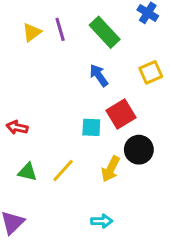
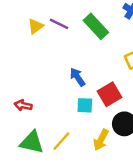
purple line: (60, 29) -> (59, 24), turned -48
blue arrow: (99, 75) -> (77, 77), moved
green triangle: (27, 172) -> (32, 142), size x1.5

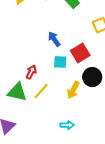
red arrow: (23, 105) -> (31, 72), moved, turned 104

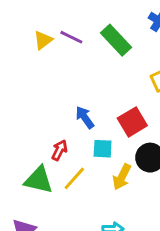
blue arrow: (54, 39) -> (85, 117), moved
cyan square: (60, 62) -> (103, 149), moved

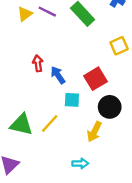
red arrow: (59, 150) -> (38, 63), moved, turned -35
yellow arrow: (122, 177) -> (94, 132), moved

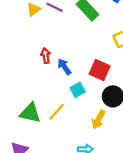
red square: (96, 79) -> (100, 70), turned -35
cyan square: (72, 100) -> (78, 90), turned -32

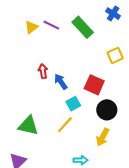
yellow line: (57, 112) -> (65, 125), moved
yellow arrow: (99, 120) -> (103, 137), moved

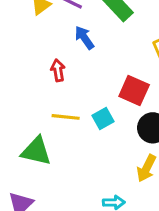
blue arrow: (61, 82) -> (84, 38), moved
yellow line: (65, 125) -> (66, 117), moved, turned 54

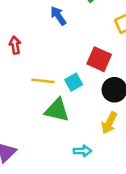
red arrow: (58, 70) -> (15, 45), moved
green triangle: (36, 151) -> (57, 110), moved

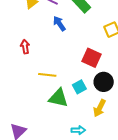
cyan square: (74, 82) -> (79, 87), moved

